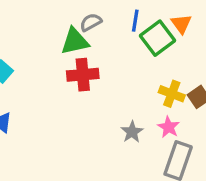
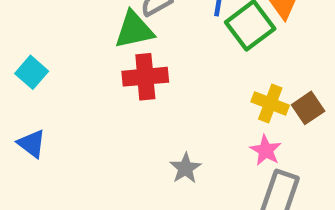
gray star: (132, 132) -> (185, 168), moved

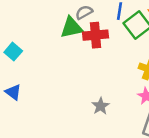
red cross: (145, 77) -> (95, 35), moved

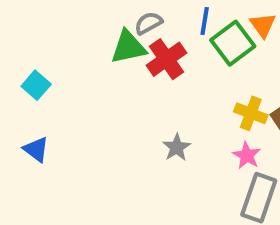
red cross: (95, 35) -> (166, 59), turned -30
gray star: (101, 106) -> (177, 147), moved

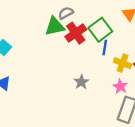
blue line: (205, 21) -> (105, 48), moved
green square: (233, 43) -> (100, 30), moved

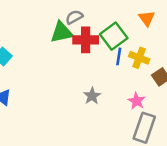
red cross: (76, 33) -> (86, 40), turned 35
yellow cross: (123, 63) -> (139, 58), moved

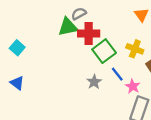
green square: (114, 36) -> (104, 51), moved
blue line: (119, 56) -> (117, 74), moved, turned -48

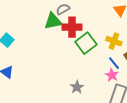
blue line: (117, 74) -> (114, 63), moved
gray star: (94, 82) -> (77, 87), moved

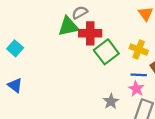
blue line: (114, 63) -> (139, 75), turned -48
gray star: (77, 87) -> (111, 101), moved

